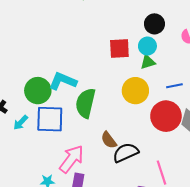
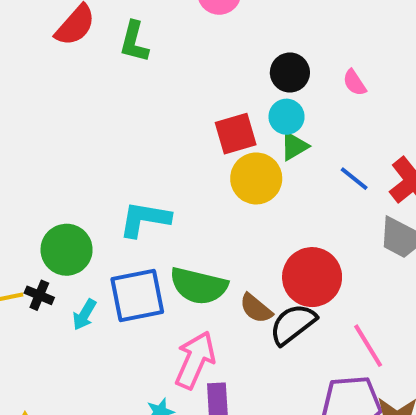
blue line: (174, 86) -> (354, 179), turned 63
green circle: (38, 91) -> (67, 250), moved
yellow circle: (135, 91) -> (256, 178), moved
green semicircle: (85, 103) -> (199, 286), moved, turned -76
red circle: (166, 116) -> (312, 277), moved

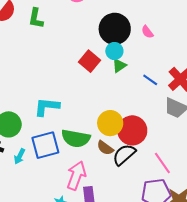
black circle: (290, 73) -> (115, 29), size x1.6
red square: (236, 134) -> (89, 61), turned -30
yellow circle: (256, 178) -> (110, 123), moved

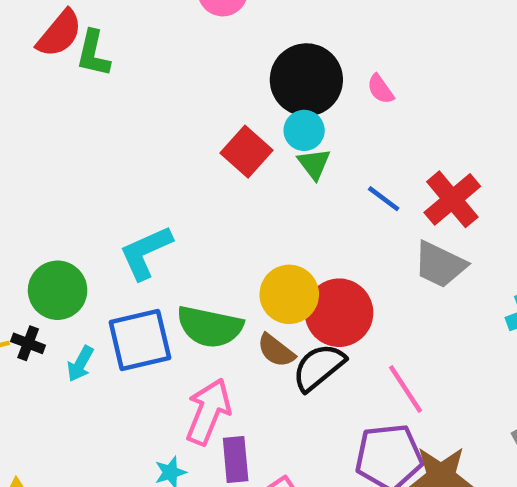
green L-shape: (36, 18) -> (93, 53), moved
green triangle: (119, 66) -> (314, 164), turned -35
cyan L-shape: (47, 107) -> (146, 252), turned -32

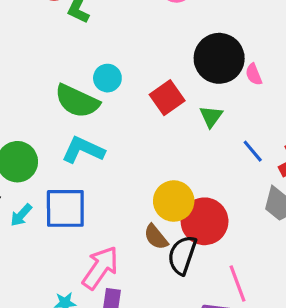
pink semicircle: (380, 89) -> (254, 74), moved
cyan circle: (304, 130) -> (107, 78), moved
cyan L-shape: (146, 252) -> (83, 150), turned 36
green semicircle: (210, 327) -> (77, 101), moved
black semicircle: (319, 367) -> (182, 255), turned -45

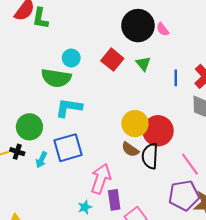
blue line: (253, 151) -> (176, 78), turned 56

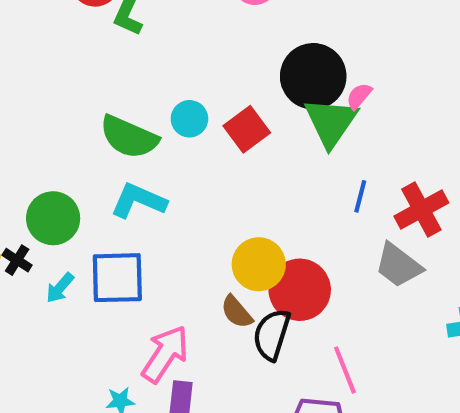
pink semicircle: (163, 29) -> (359, 96), turned 64
cyan circle: (71, 58) -> (189, 119), moved
green triangle: (143, 64) -> (331, 122), moved, size x1.8

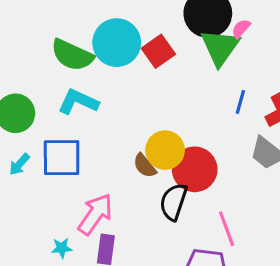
cyan circle: (189, 119) -> (117, 43), size x1.8
brown semicircle: (237, 312) -> (145, 166), moved

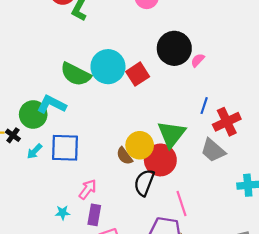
green triangle: (220, 47) -> (171, 134), moved
cyan L-shape: (78, 102) -> (52, 104), moved
blue line: (240, 102) -> (204, 106), moved
pink arrow: (95, 214) -> (88, 189), size x0.7

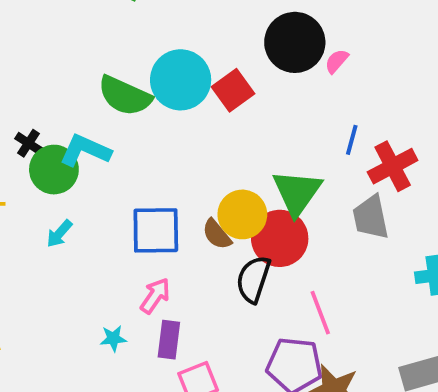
black cross: (13, 135) -> (28, 143), moved
blue square: (65, 148) -> (156, 230), moved
gray trapezoid: (213, 150) -> (371, 217), turned 40

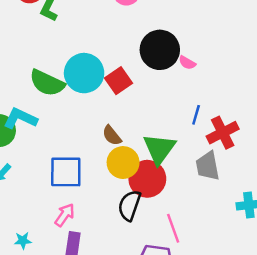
pink semicircle: (337, 61) -> (187, 63), turned -102
brown semicircle: (217, 234) -> (112, 135), moved
cyan star: (113, 338) -> (23, 241), moved

